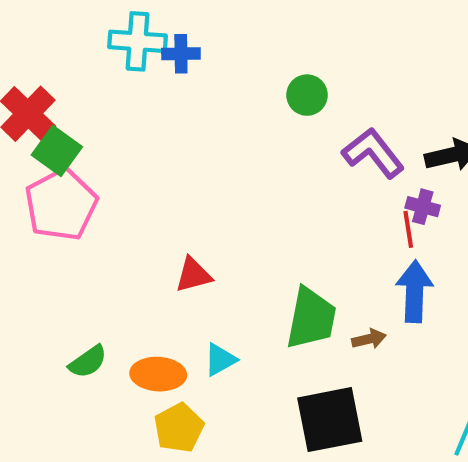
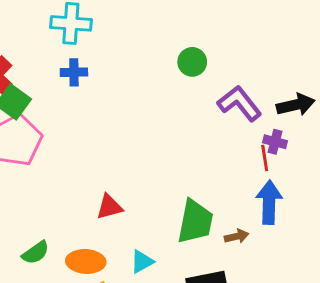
blue cross: (181, 54) -> (74, 72), moved
red triangle: (193, 275) -> (109, 207), moved
cyan triangle: (220, 360) -> (142, 261), moved

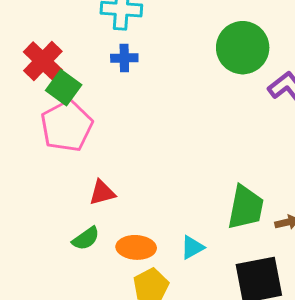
green circle: (192, 62) -> (243, 48), size x1.8
red triangle: (109, 207) -> (102, 193), moved

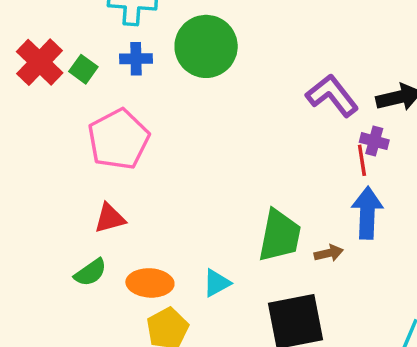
green circle: (243, 48) -> (206, 46), moved
green square: (64, 88) -> (83, 69), moved, size x0.7
pink pentagon: (67, 126) -> (118, 139), moved

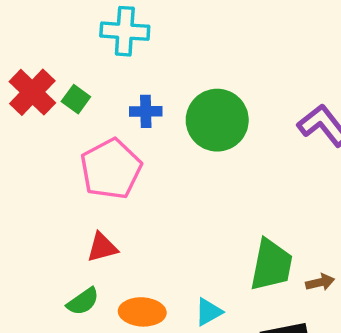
green circle: (206, 46) -> (217, 120), moved
blue cross: (136, 59) -> (146, 111), moved

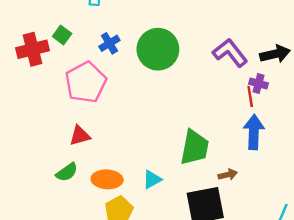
red cross: (32, 92) -> (33, 49), moved, turned 32
blue cross: (146, 111) -> (109, 43), turned -30
brown arrow: (320, 282) -> (228, 175), moved

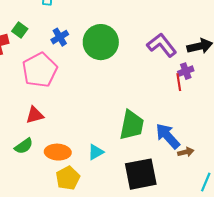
purple cross: (258, 84) -> (186, 71), turned -35
blue arrow: (254, 132) -> (168, 136), moved, turned -44
brown arrow: (228, 175) -> (186, 152), moved

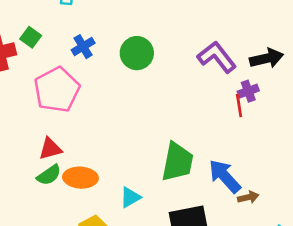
green circle: (101, 42) -> (137, 53), size x0.7
green semicircle: (24, 146) -> (49, 175), moved
orange ellipse: (58, 152) -> (80, 178), moved

